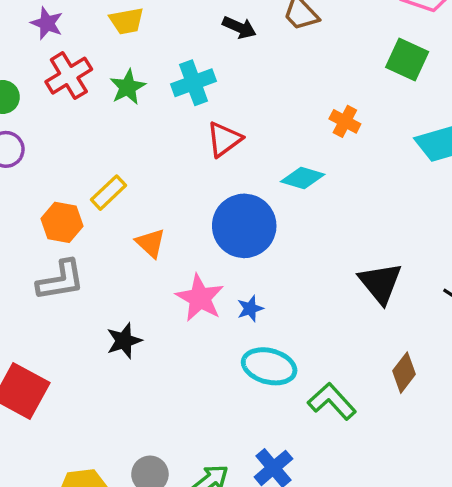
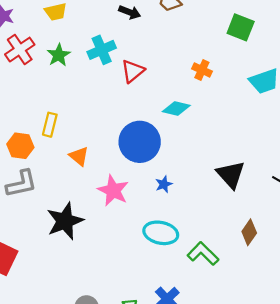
red triangle: (224, 139) -> (133, 71), moved
yellow rectangle: (109, 193) -> (50, 125), turned -30
blue star: (250, 309) -> (164, 184), moved
black star: (124, 341) -> (65, 221), size x1.6

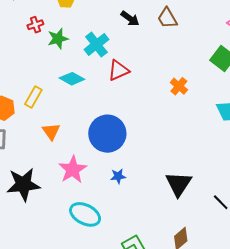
red cross: (20, 50) -> (35, 25), moved, size x0.6
cyan cross: (102, 50) -> (96, 44), turned -30
cyan diamond: (176, 108) -> (72, 79), moved
cyan ellipse: (161, 233) -> (85, 214), moved

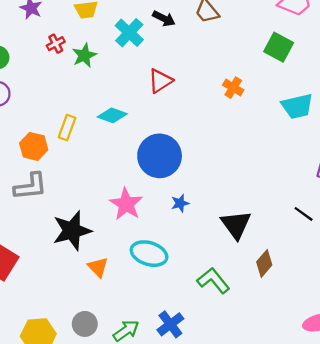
cyan cross: (96, 44) -> (129, 33), moved
cyan diamond: (72, 79) -> (112, 115), moved
orange triangle: (51, 132) -> (98, 267), moved
black triangle: (179, 184) -> (236, 225), moved

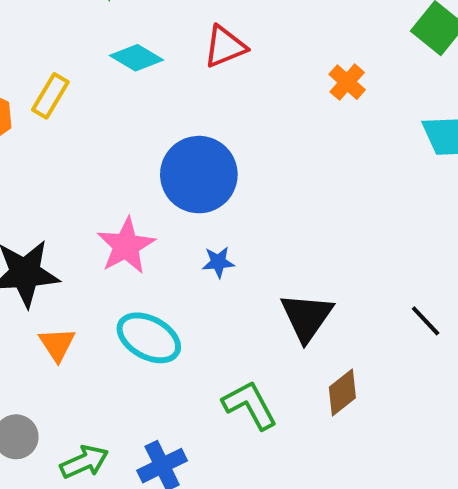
cyan diamond: (112, 115) -> (137, 58), moved

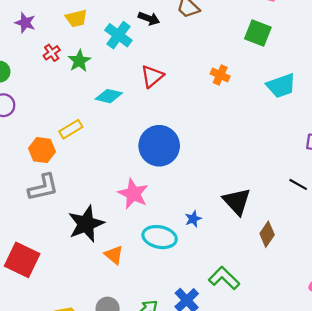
yellow rectangle: (50, 96) -> (71, 129), turned 45
blue star: (218, 262) -> (193, 219), moved
green L-shape: (250, 405) -> (224, 278), moved

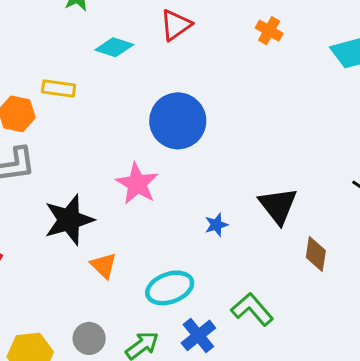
yellow rectangle: (71, 129) -> (59, 88), turned 35
brown diamond: (267, 234) -> (316, 254), turned -30
cyan ellipse: (160, 237) -> (170, 288), moved, turned -36

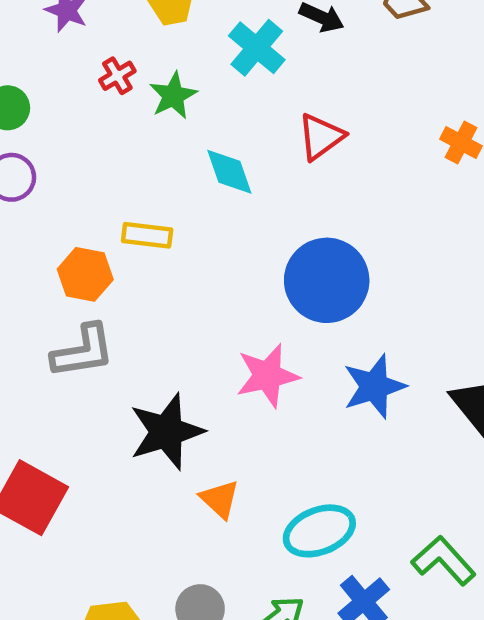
cyan diamond: (114, 47) -> (229, 172), turned 54
pink star: (137, 184) -> (267, 376), turned 30
blue star: (216, 225) -> (374, 386), moved, size x1.8

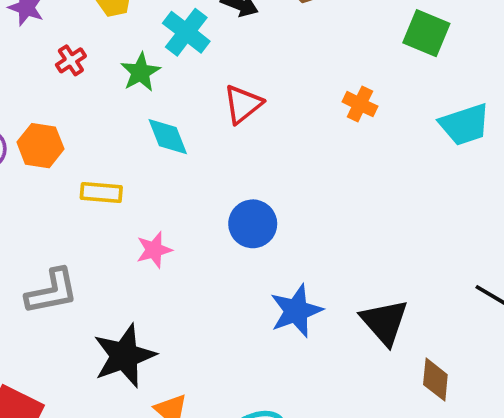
green star: (173, 96) -> (140, 72), moved
orange hexagon: (85, 274) -> (40, 146), moved
blue circle: (327, 280) -> (253, 224), size x0.7
pink star: (267, 376) -> (154, 250), moved, size x0.7

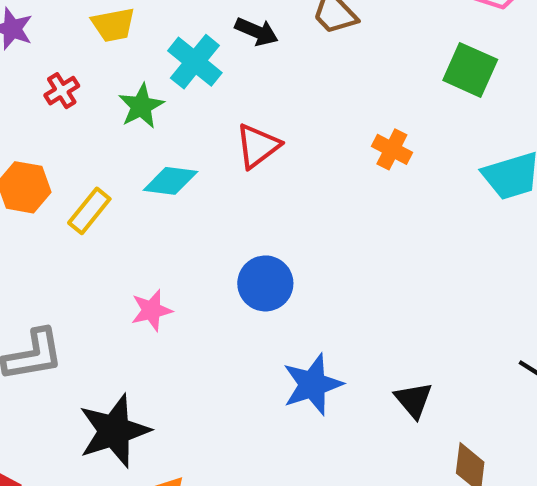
cyan diamond: (168, 137) -> (170, 181), turned -63
yellow rectangle: (101, 192) -> (89, 211), moved, turned -57
black triangle: (385, 322) -> (414, 400), size x0.7

